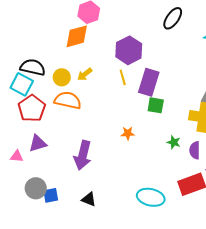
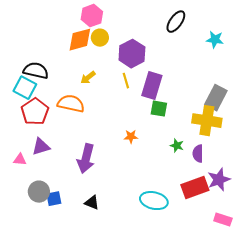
yellow circle: (62, 77) -> (100, 38), moved

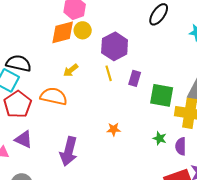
purple rectangle: (152, 86) -> (135, 78), size x0.6
green square: (159, 109) -> (162, 95), moved, size x1.4
purple triangle: (41, 147) -> (24, 139), turned 42

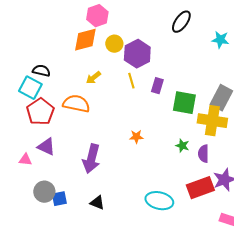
yellow circle: (83, 30) -> (114, 44), moved
black semicircle: (19, 63) -> (41, 71), size x0.7

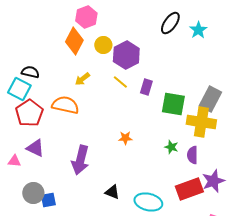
orange diamond: (85, 40) -> (74, 41), turned -48
cyan star: (220, 40) -> (198, 30), moved, turned 30
yellow line: (131, 81) -> (120, 82), turned -35
black triangle: (97, 203) -> (112, 192), moved

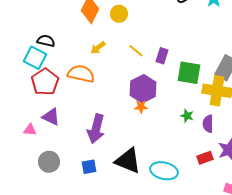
purple hexagon: (126, 55) -> (143, 89), moved
red rectangle: (189, 189) -> (205, 158), size x0.6
black triangle: (112, 192) -> (128, 161), size x1.8
blue square: (48, 200) -> (89, 167), moved

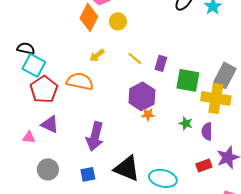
black semicircle: (46, 41) -> (26, 48), moved
orange star: (141, 107) -> (148, 114), moved

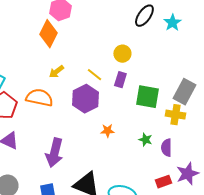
yellow circle: (118, 21) -> (122, 54), moved
purple hexagon: (142, 96) -> (85, 99), moved
yellow cross: (216, 98) -> (175, 115), size x0.7

